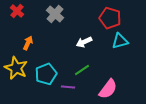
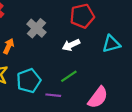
gray cross: (55, 14) -> (36, 28), moved
red pentagon: (110, 18) -> (82, 16), moved, turned -30

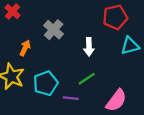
red pentagon: (82, 16) -> (115, 17), moved
white arrow: (71, 45) -> (89, 47), turned -66

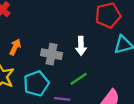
gray cross: (54, 30) -> (52, 54), moved, turned -30

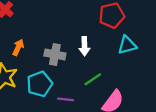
green line: (79, 79) -> (93, 79), moved

